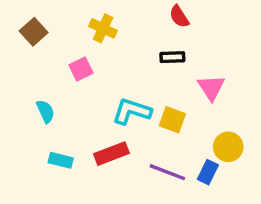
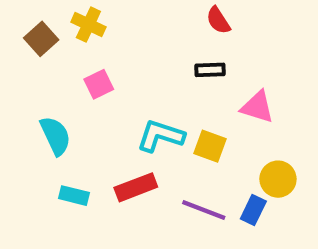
yellow cross: (103, 28) -> (88, 25), moved
pink triangle: (211, 88) -> (257, 107), turned -40
cyan semicircle: (45, 111) -> (55, 136), size x1.4

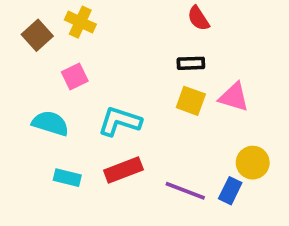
pink square: (99, 84) -> (75, 76), moved
cyan semicircle: (55, 136) -> (50, 123), turned -48
cyan L-shape: (161, 136) -> (120, 121), moved
yellow square: (210, 146) -> (191, 101), moved

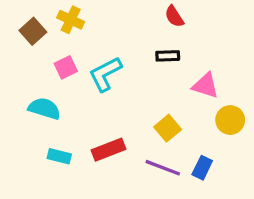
yellow square: (191, 101) -> (168, 128), moved, turned 30
cyan L-shape: (120, 121) -> (105, 74), moved, turned -45
yellow circle: (253, 163) -> (230, 120), moved

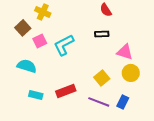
brown square: (33, 31) -> (23, 28), moved
yellow circle: (230, 120) -> (131, 73), moved

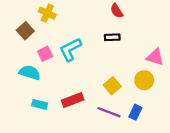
pink square: (40, 41) -> (45, 54), moved
pink triangle: (125, 52) -> (155, 57), moved

